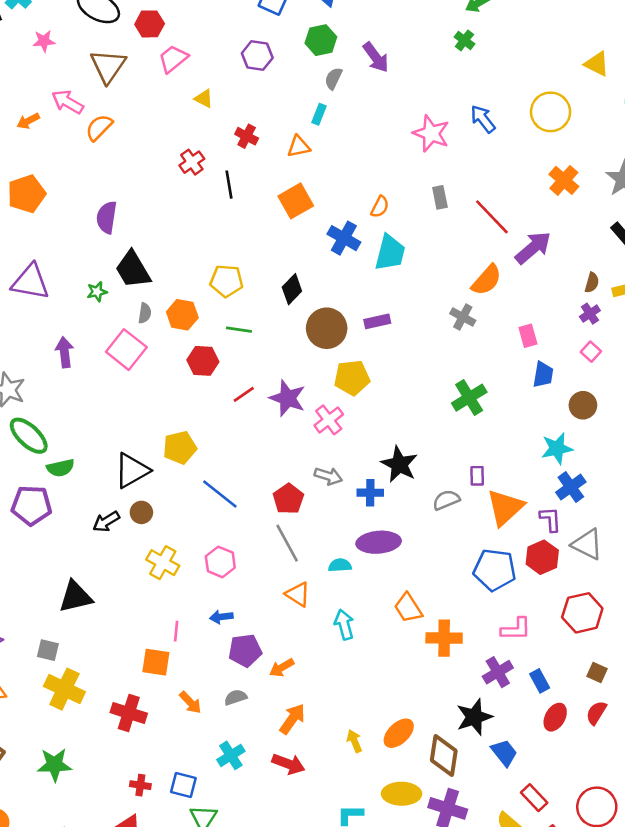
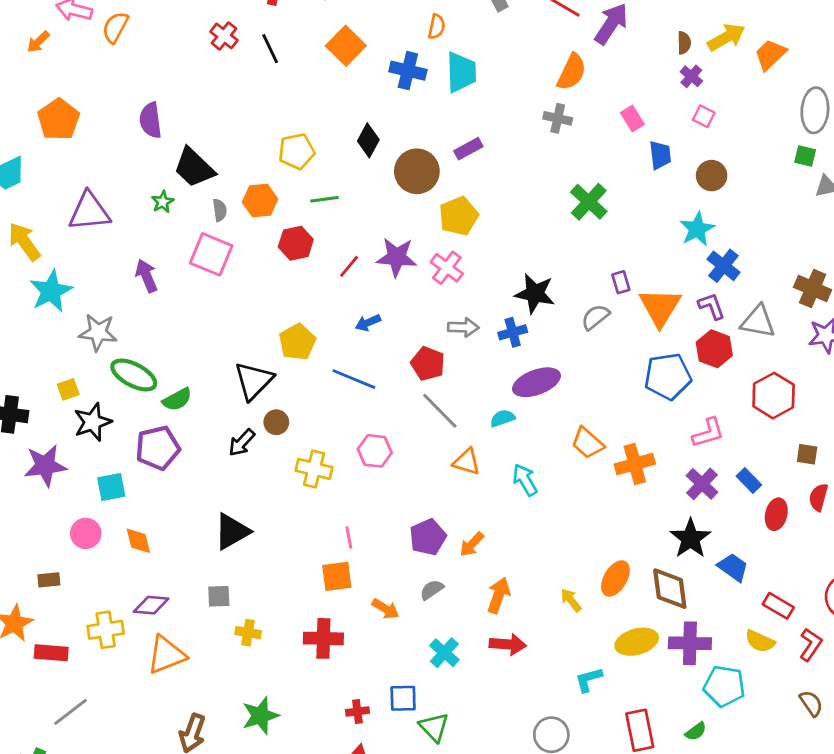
blue arrow: (221, 617) -> (368, 323), moved
yellow cross: (64, 689) -> (248, 633), size x0.6

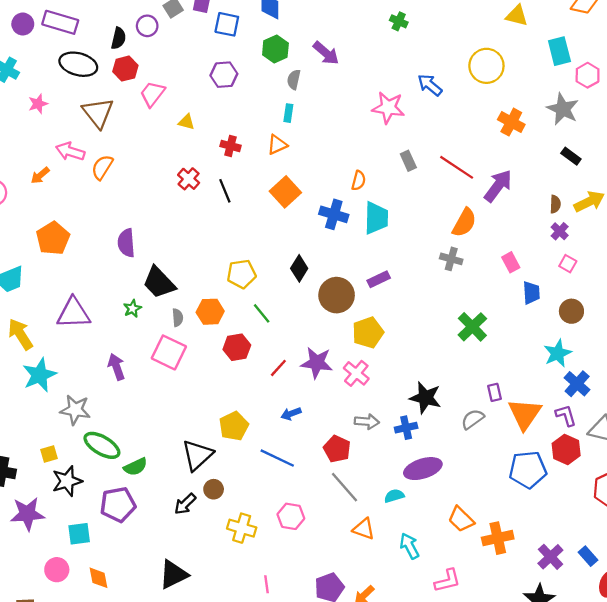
green line: (324, 199) -> (262, 313), turned 55
pink L-shape: (708, 433) -> (447, 581), moved

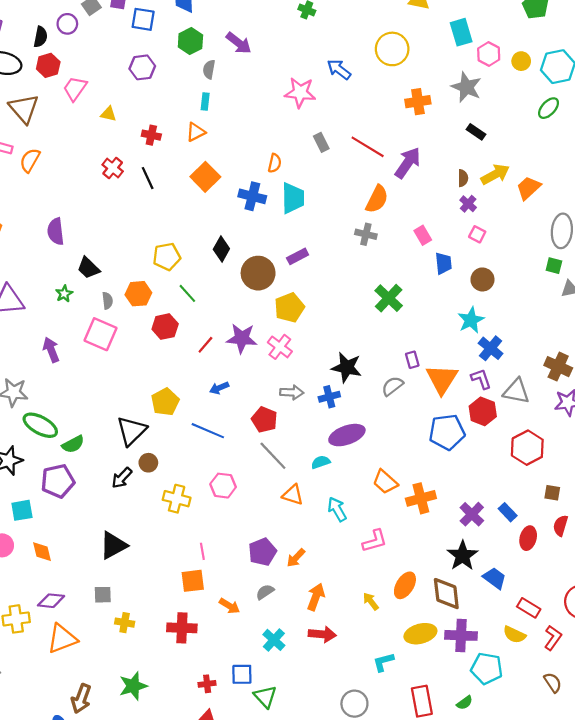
orange cross: (511, 122) -> (418, 102), turned -35
black trapezoid: (159, 283) -> (88, 268), size x0.7

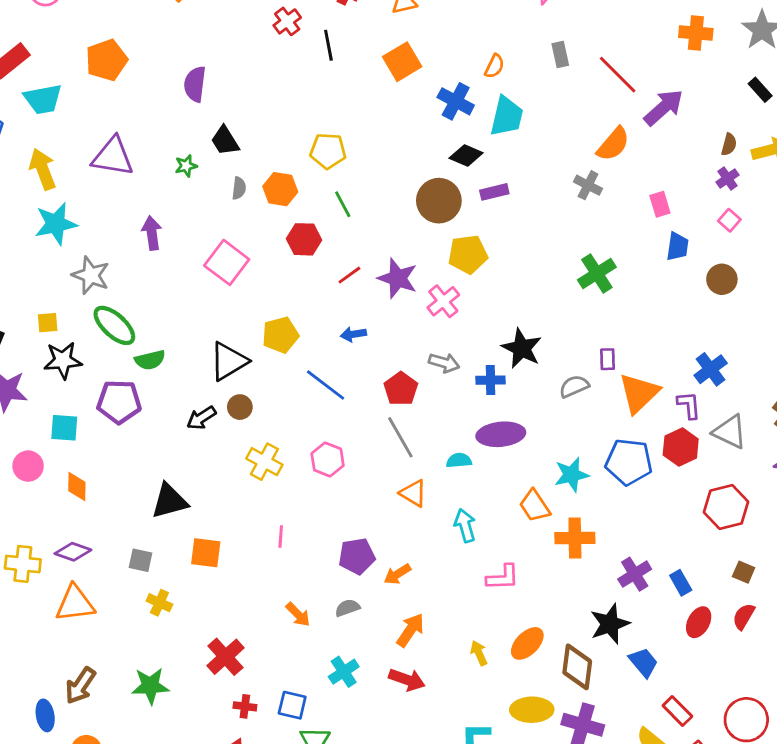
black diamond: (221, 249) -> (466, 155), moved, turned 70
cyan star: (471, 320) -> (571, 475), moved
pink square: (101, 334) -> (227, 262), moved
orange square: (193, 581) -> (206, 553), moved
red cross: (182, 628) -> (225, 657), moved, turned 32

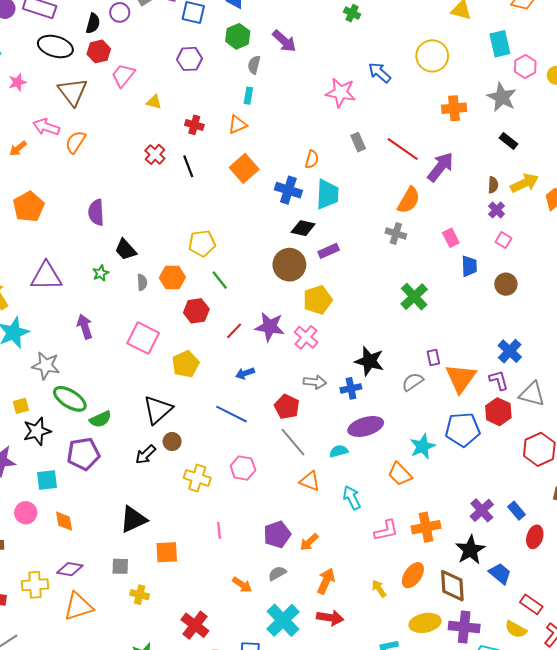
yellow pentagon: (280, 335) -> (186, 364), moved
orange cross: (575, 538) -> (426, 527), moved
cyan cross: (344, 672) -> (283, 620), size x1.5

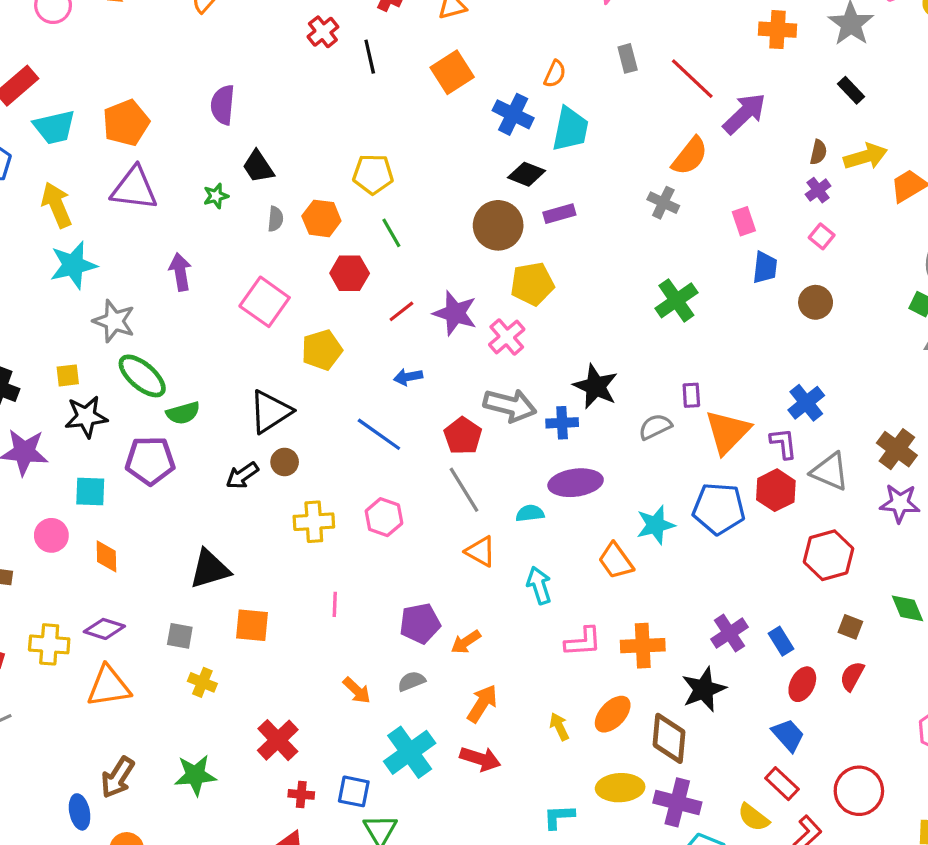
orange pentagon: (29, 207) -> (126, 123), moved
gray arrow: (315, 382) -> (510, 405), size x1.5
yellow cross: (197, 478) -> (314, 522), turned -30
blue trapezoid: (500, 573) -> (788, 735), moved

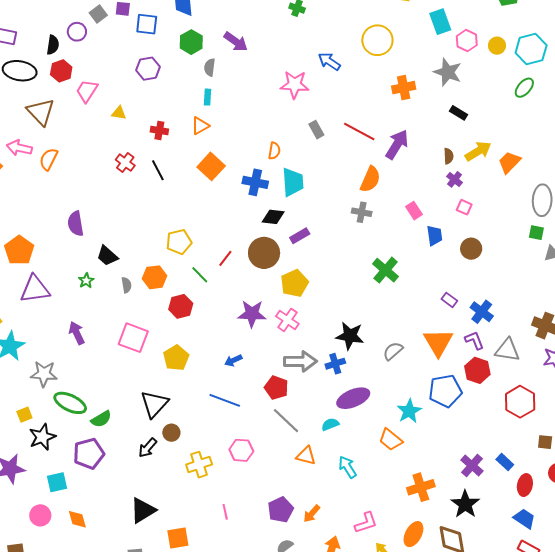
red line: (401, 311) -> (225, 258), moved
purple rectangle: (691, 395) -> (449, 300), moved, turned -35
pink L-shape: (583, 642) -> (366, 523), moved

